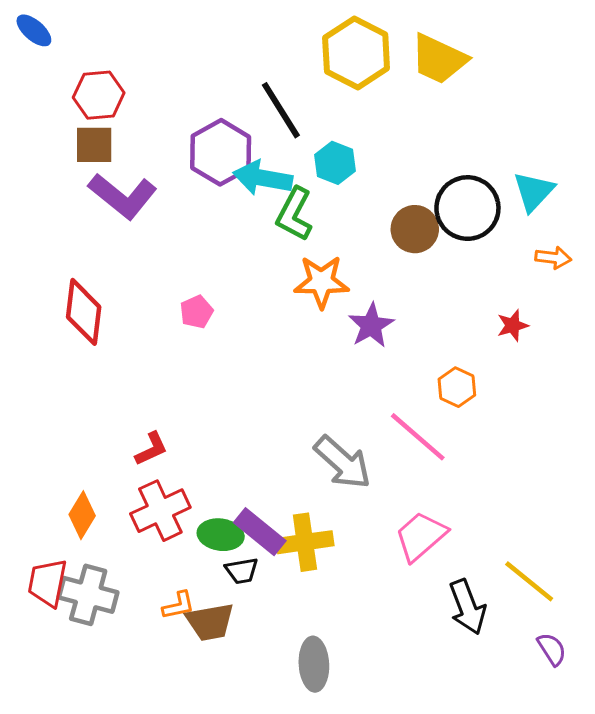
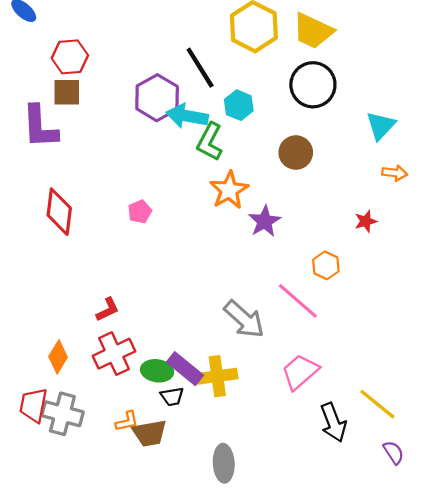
purple L-shape: (123, 196) -> (40, 127), moved, turned 48
black circle: (467, 208) -> (313, 85), moved
orange star: (321, 282) -> (229, 190), turned -30

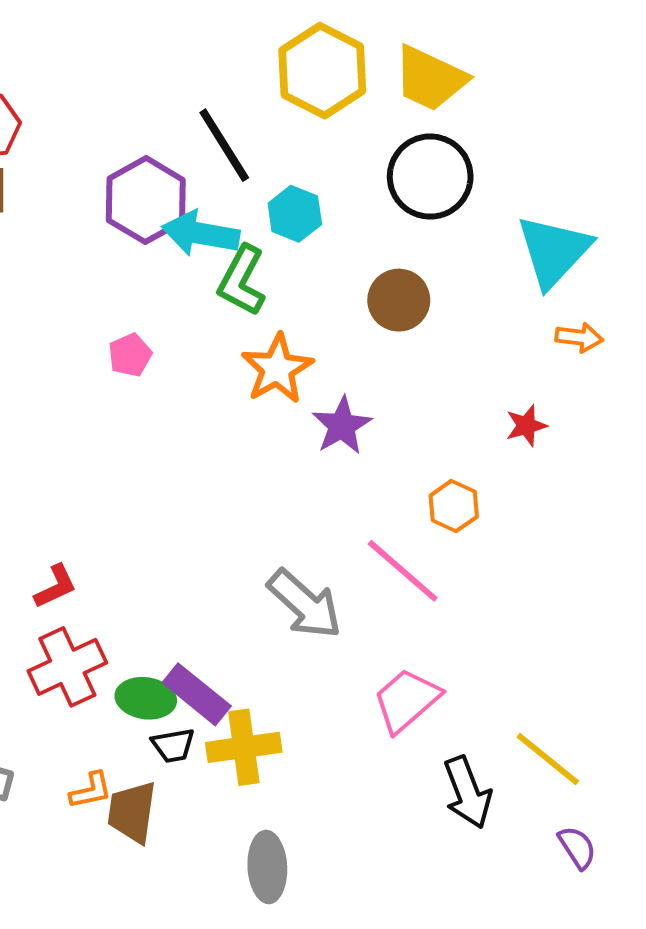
cyan triangle: (381, 126) -> (554, 251), size x1.4
pink pentagon: (140, 212) -> (130, 355), moved
yellow cross: (217, 376) -> (244, 747), moved
brown trapezoid: (150, 433) -> (132, 812), turned 108

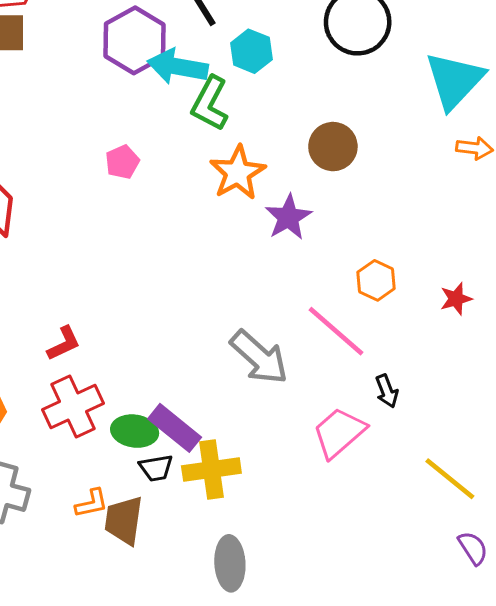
brown circle: (399, 300) -> (333, 147), moved
red star: (526, 426) -> (456, 299), moved
black arrow: (467, 792) -> (387, 391), moved, size x0.6

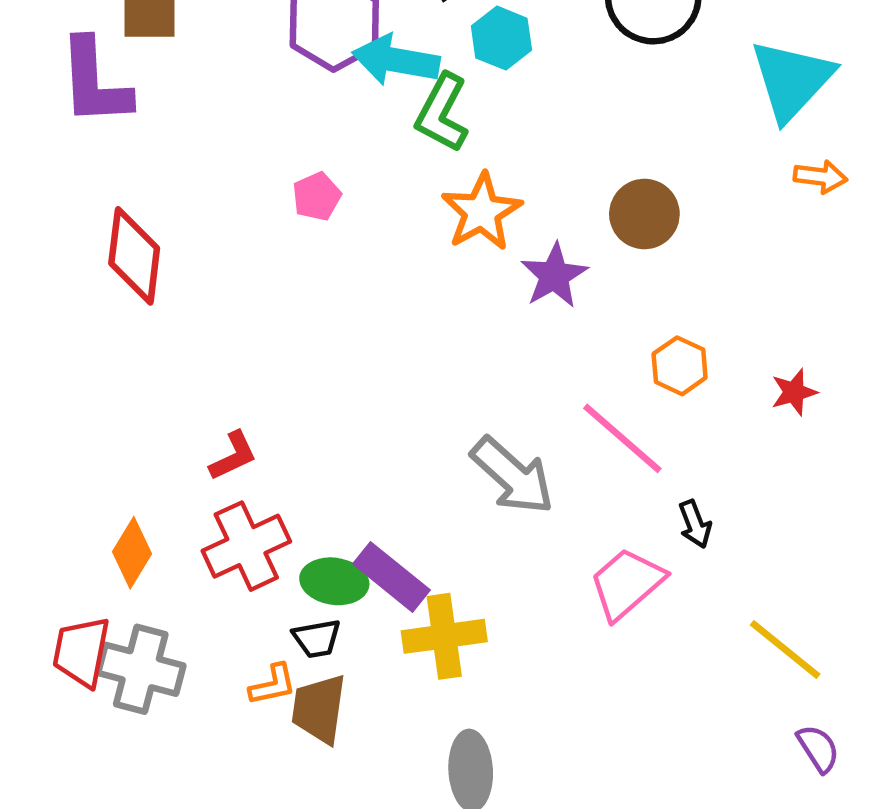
brown circle: (333, 147) -> (644, 214), moved
black trapezoid: (156, 468) -> (317, 638), moved

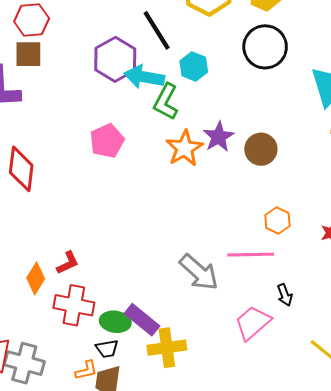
pink pentagon: (317, 196) -> (107, 141), size x1.5
purple star: (554, 276) -> (219, 137), moved
pink line: (622, 438) -> (251, 255), turned -42
red cross: (246, 546) -> (74, 305), turned 36
orange diamond: (132, 553) -> (36, 278), moved

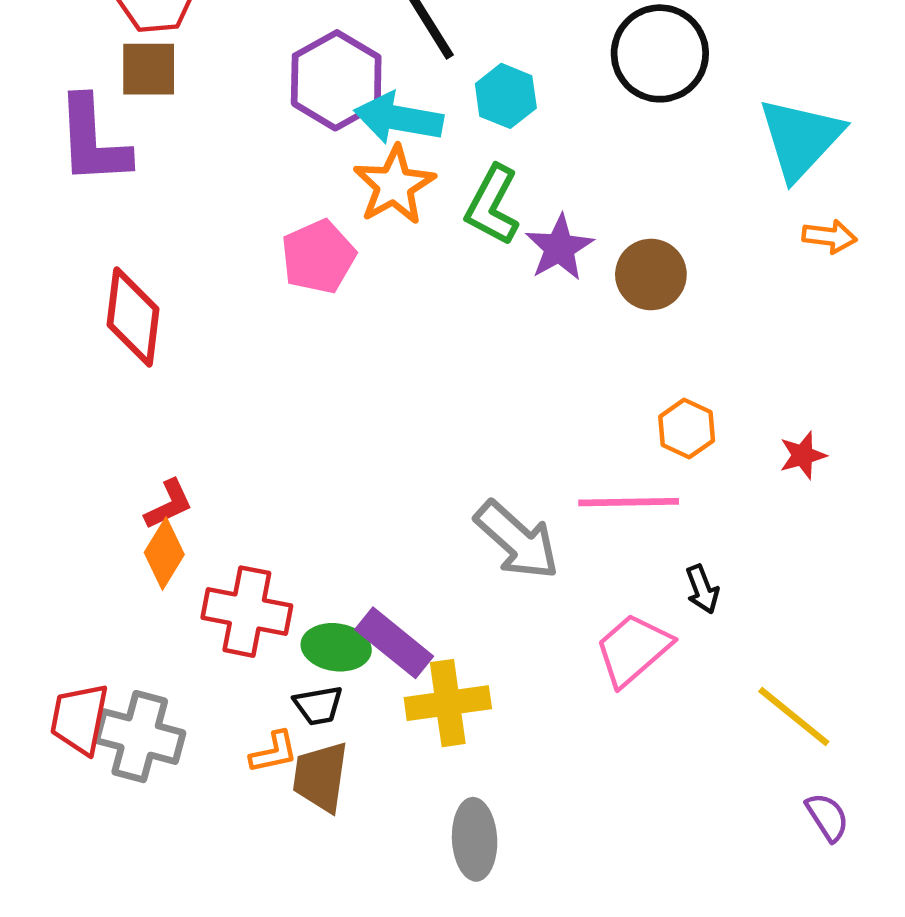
green L-shape: (166, 102) -> (492, 205), moved
orange star: (184, 148) -> (394, 185), moved
red L-shape: (68, 263) -> (169, 504), moved

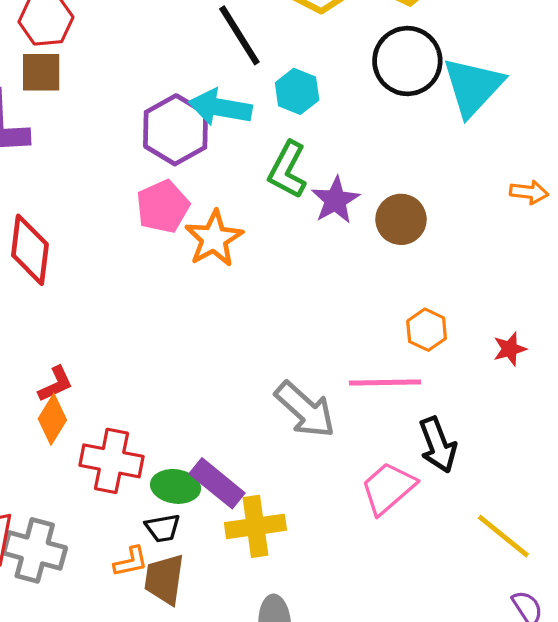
purple hexagon: (336, 80) -> (175, 130), moved
cyan triangle: (800, 138) -> (473, 87), moved
orange star: (394, 185) -> (214, 239), moved
black arrow: (702, 589) -> (438, 445), size x1.6

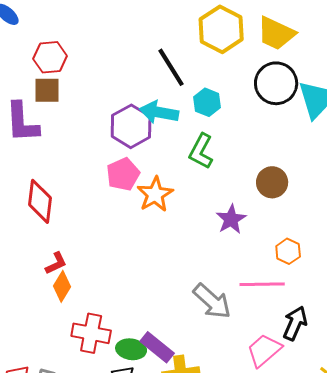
purple star: (335, 200) -> (231, 219), moved
red L-shape: (56, 384) -> (56, 263), moved
orange diamond: (52, 419) -> (62, 286), moved
black arrow: (438, 445) -> (295, 323), turned -136

